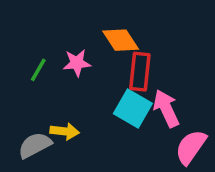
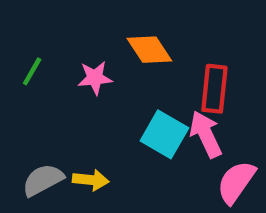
green line: (38, 70) -> (32, 71), moved
red rectangle: (140, 72) -> (214, 89), moved
yellow arrow: (65, 131) -> (91, 180), moved

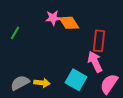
pink star: (95, 78) -> (53, 18), moved
cyan square: (164, 134) -> (76, 80), moved

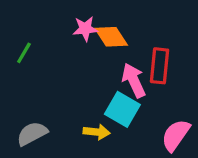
pink arrow: (95, 62) -> (134, 80), moved
cyan square: (76, 80) -> (122, 109), moved
yellow arrow: (42, 83) -> (97, 132), moved

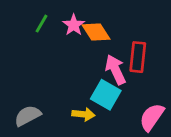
pink star: (85, 29) -> (74, 25), turned -30
green line: (24, 53) -> (42, 24), moved

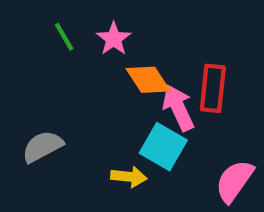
green line: (42, 24) -> (64, 37), turned -60
orange diamond: (96, 32) -> (148, 80), moved
gray semicircle: (28, 116) -> (43, 147), moved

